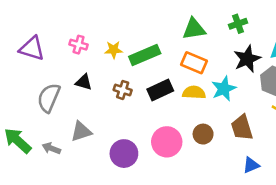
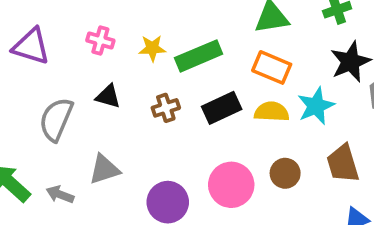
brown cross: (123, 90) -> (166, 108), turned -36

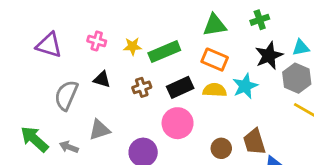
brown trapezoid: (343, 164) -> (254, 142), moved
brown circle: (285, 173) -> (221, 148), moved
pink circle: (231, 185) -> (178, 123), moved

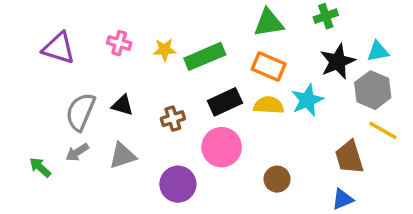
black triangle: (102, 79) -> (122, 105), moved
brown cross: (142, 87) -> (173, 119), moved
green arrow: (34, 139) -> (40, 167), size x0.6
brown trapezoid: (254, 142) -> (349, 157), moved
gray arrow: (69, 147) -> (77, 152), moved, turned -54

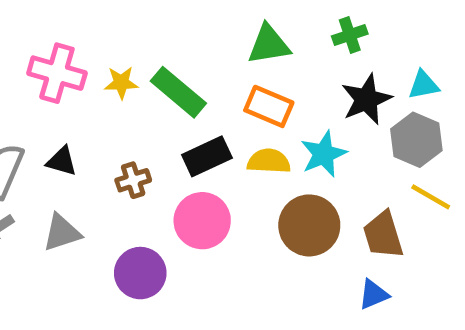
pink cross: (119, 43) -> (57, 73), size x1.6
green rectangle: (205, 56) -> (178, 92), turned 63
brown circle: (277, 179) -> (309, 225), moved, size x1.6

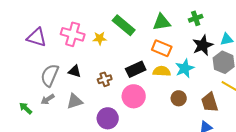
green rectangle: (178, 92) -> (124, 25), moved
brown circle: (309, 225) -> (179, 98), size x0.6

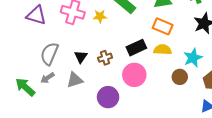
cyan star: (185, 68) -> (193, 58), moved
black triangle: (75, 71) -> (81, 57), moved, turned 48
green arrow: (26, 108) -> (25, 87), size x1.5

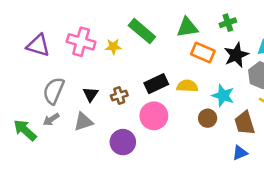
orange rectangle: (163, 26) -> (203, 53), moved
cyan star: (193, 58) -> (223, 96), turned -30

